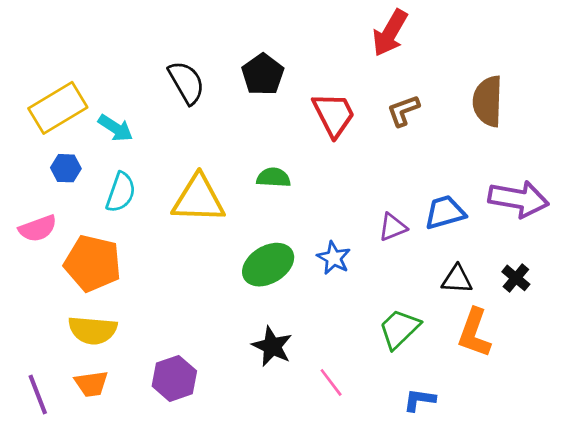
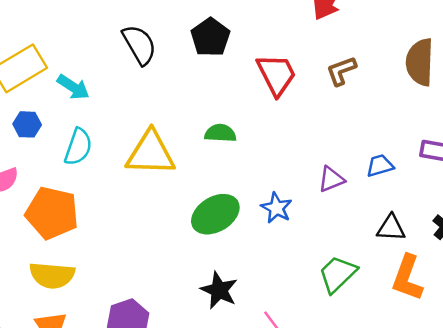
blue trapezoid: (445, 212) -> (380, 166), size x0.7

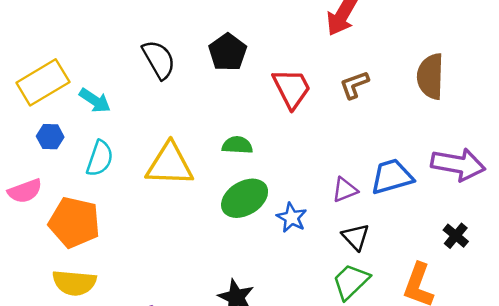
blue trapezoid: (380, 166) -> (392, 177), size x1.6
green ellipse: (215, 214) -> (245, 198), moved
black triangle: (391, 228) -> (356, 237), moved, turned 44

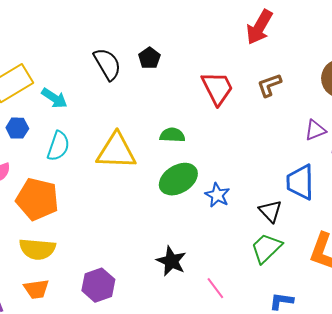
black pentagon: (228, 52) -> (149, 58), moved, size x0.7
blue trapezoid: (392, 177) -> (300, 182), moved, turned -75
purple triangle: (345, 190) -> (315, 130), moved

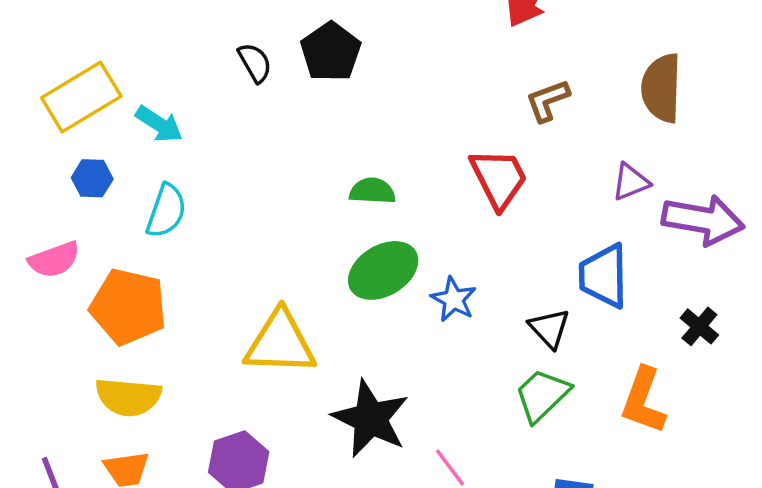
black pentagon: (149, 58) -> (331, 52), size x1.5
black semicircle: (107, 64) -> (255, 63), size x0.7
red trapezoid: (217, 88) -> (499, 178), moved
yellow triangle: (116, 151) -> (280, 343), moved
black star: (171, 261) -> (370, 419), size x1.4

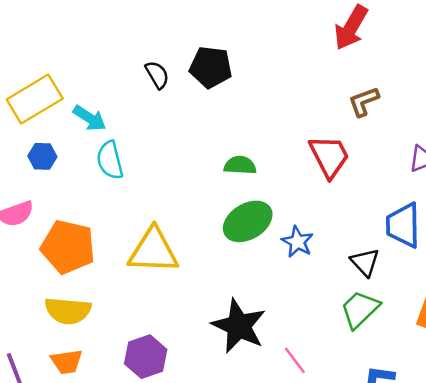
black pentagon: (331, 52) -> (211, 67), turned -30
cyan semicircle: (166, 211) -> (110, 160), moved, turned 147
yellow triangle: (280, 343) -> (153, 251), moved

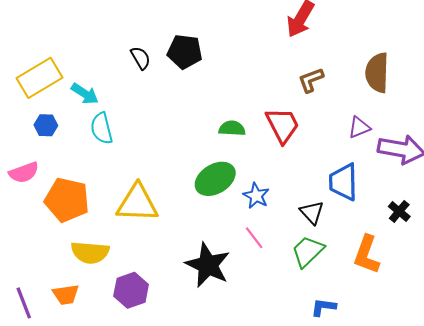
green semicircle: (240, 165) -> (232, 128), moved
yellow semicircle: (68, 311) -> (90, 252), moved
pink line: (295, 360) -> (254, 238), moved

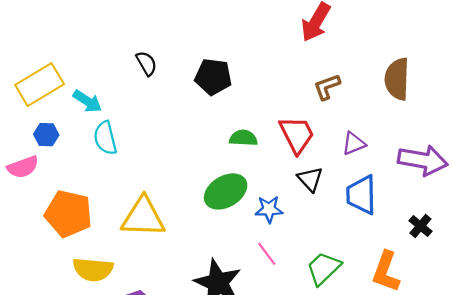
black pentagon: (185, 52) -> (213, 77), moved
purple triangle: (359, 127) -> (354, 144), moved
pink semicircle: (24, 173) -> (23, 167), moved
blue star: (256, 196) -> (269, 209), turned -30
black triangle: (312, 212) -> (310, 179), moved

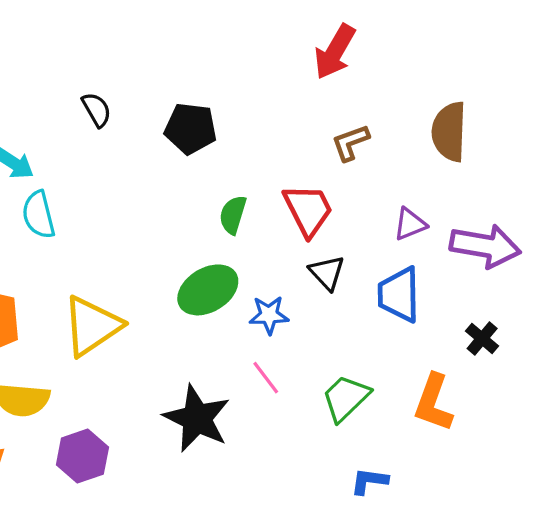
green semicircle: (243, 138) -> (233, 215), turned -76
purple triangle: (354, 144) -> (410, 224), moved
yellow triangle: (143, 217) -> (92, 326), turned -36

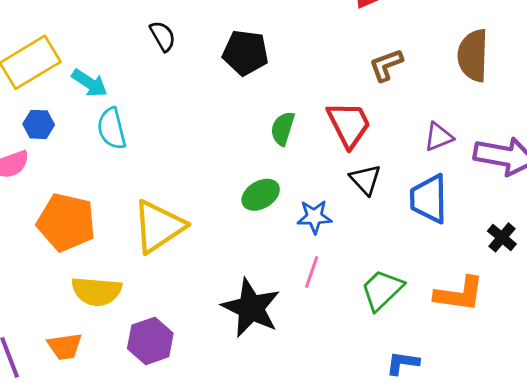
green ellipse: (208, 290) -> (261, 195), size x0.7
pink line: (266, 378) -> (312, 272), turned 56
orange L-shape: (433, 403) -> (459, 294), turned -102

